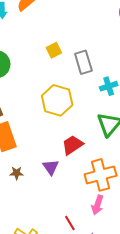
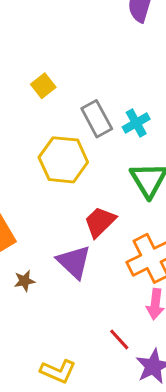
gray rectangle: (83, 62) -> (97, 119), moved
purple triangle: (51, 167) -> (74, 262), size x1.4

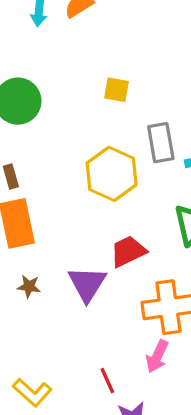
yellow square: (43, 86) -> (117, 90), turned 30

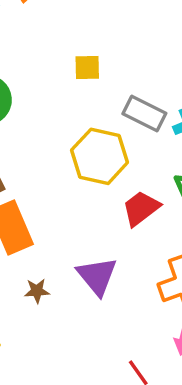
gray rectangle: (161, 143) -> (144, 114), turned -42
red trapezoid: (128, 251) -> (141, 208), moved

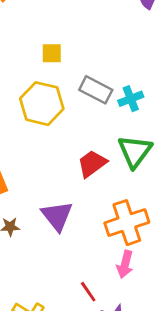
yellow hexagon: (100, 156) -> (42, 104), moved

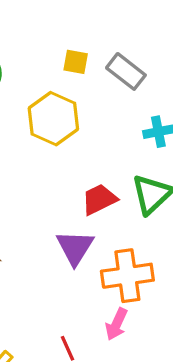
gray rectangle: (96, 90) -> (126, 71), moved
purple triangle: (57, 216) -> (75, 247), moved

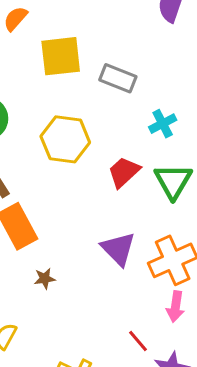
yellow square: (76, 62) -> (61, 56), moved, size x1.8
red trapezoid: (99, 199) -> (124, 172), moved

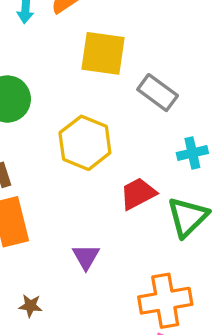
purple triangle: (118, 249) -> (86, 257), moved, size x0.7
brown star: (45, 279) -> (30, 306), moved

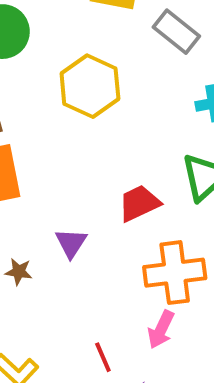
red trapezoid: (138, 194) -> (139, 203), moved
purple triangle: (86, 257) -> (71, 243), moved

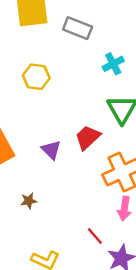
yellow hexagon: (90, 86) -> (36, 77), size x0.7
purple triangle: (71, 243) -> (51, 150), moved

